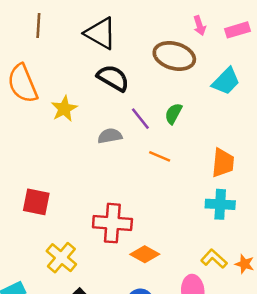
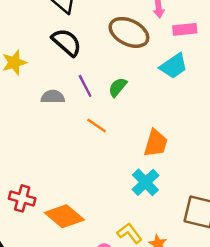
pink rectangle: (237, 30) -> (185, 29), moved
cyan cross: (220, 204) -> (145, 182), turned 32
red cross: (112, 223) -> (22, 198), moved, size x0.7
orange diamond: (145, 254) -> (64, 216), size x1.4

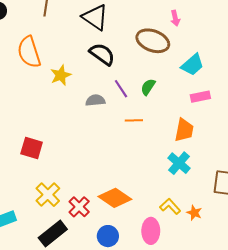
pink rectangle: (185, 29) -> (200, 97), moved
orange line: (97, 126) -> (134, 120), turned -30
red cross: (22, 198) -> (79, 207), moved, turned 35

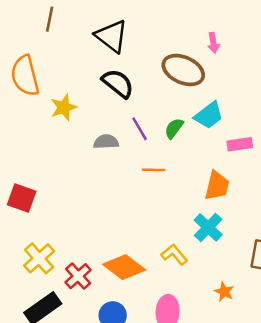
cyan trapezoid: (192, 65) -> (209, 115), moved
yellow L-shape: (170, 206) -> (174, 255), moved

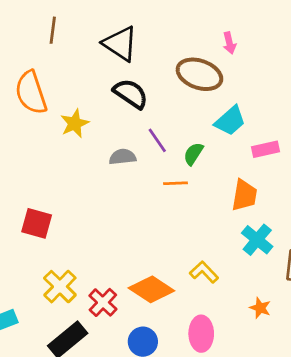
green semicircle: (174, 128) -> (193, 154), moved
cyan cross: (208, 227) -> (257, 240), moved

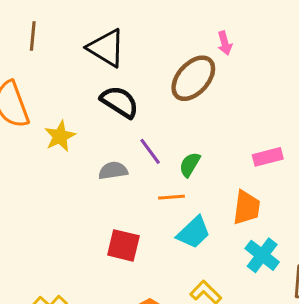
brown ellipse: (199, 74) -> (193, 78), turned -66
cyan trapezoid: (230, 121) -> (194, 232), moved
red square: (37, 223) -> (123, 245), moved

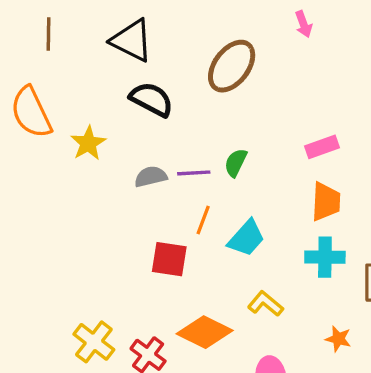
pink arrow: (225, 43) -> (304, 24), moved
purple line: (150, 151) -> (194, 173), moved, turned -52
orange line: (172, 197) -> (203, 220), moved, turned -60
orange trapezoid: (247, 208) -> (326, 202), moved
cyan cross: (262, 255) -> (325, 257), turned -32

